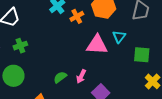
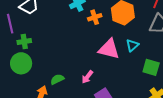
green cross: (20, 46) -> (24, 41), moved
green semicircle: (60, 77) -> (57, 79), moved

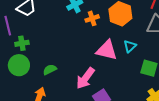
pink arrow: (87, 77) -> (85, 78), size x1.6
green semicircle: (57, 79) -> (50, 70), moved

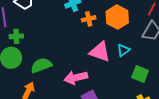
green semicircle: (50, 70) -> (41, 65), size x1.5
pink arrow: (85, 78) -> (76, 78), turned 35

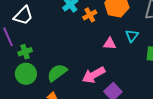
pink triangle: (100, 52) -> (110, 44), size x0.6

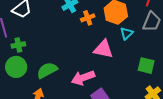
cyan triangle: (132, 36) -> (127, 33), moved
pink triangle: (110, 44) -> (103, 49), size x1.5

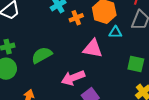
cyan triangle: (127, 33) -> (115, 32), turned 48
green semicircle: (47, 70) -> (42, 55), moved

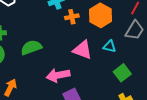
cyan triangle: (115, 32) -> (109, 46), moved
green square: (136, 64) -> (122, 73), turned 30

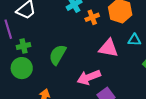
green semicircle: (31, 47) -> (58, 55), turned -30

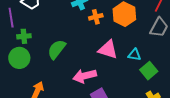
cyan triangle: (134, 40) -> (135, 55), moved

